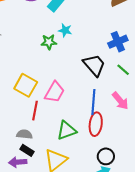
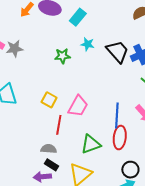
green star: (49, 42) -> (62, 56), moved
black trapezoid: (94, 65) -> (117, 51), moved
yellow square: (26, 85) -> (49, 100), size x0.7

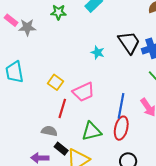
cyan star: (88, 44) -> (98, 52), moved
green star: (62, 56) -> (58, 12), moved
pink trapezoid: (78, 106) -> (84, 92), turned 30
black rectangle: (52, 165) -> (61, 149), moved

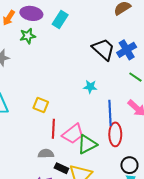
cyan star: (98, 52) -> (90, 87), moved
pink trapezoid: (84, 92) -> (73, 134), moved

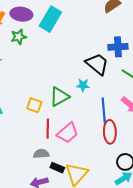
cyan rectangle: (60, 19) -> (50, 19), size x1.4
black trapezoid: (103, 49) -> (97, 64), moved
blue cross: (127, 50) -> (118, 47), turned 30
green triangle: (87, 144) -> (59, 97), moved

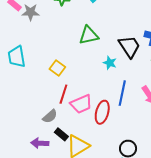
green triangle: (59, 97) -> (89, 35), moved
red ellipse: (110, 132) -> (102, 112), moved
gray semicircle: (41, 154) -> (50, 116), turned 126

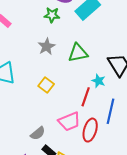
gray star: (31, 12) -> (47, 47), moved, turned -30
red line: (63, 94) -> (86, 97), moved

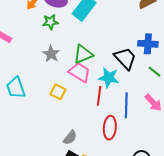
cyan star: (99, 81) -> (109, 78), size x1.5
pink trapezoid: (69, 121) -> (80, 72), moved, turned -115
gray semicircle: (38, 133) -> (70, 138), moved

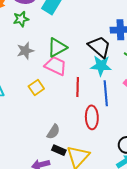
gray star: (51, 54) -> (25, 51), turned 30
cyan star: (109, 78) -> (101, 66), moved
yellow square: (58, 92) -> (36, 88), turned 35

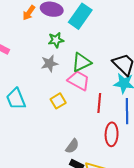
green star: (21, 19) -> (56, 40), moved

